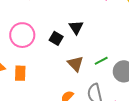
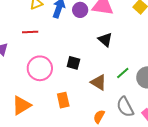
black triangle: (76, 27) -> (105, 40), moved
orange rectangle: (20, 73) -> (63, 100), moved

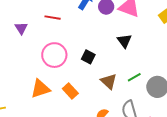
orange rectangle: (63, 100) -> (70, 91), turned -42
orange triangle: (21, 105) -> (40, 89), moved

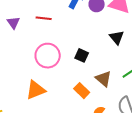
purple triangle: (21, 28) -> (13, 23), moved
orange rectangle: (70, 91) -> (82, 91), moved

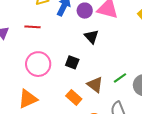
black triangle: (117, 37) -> (91, 37), moved

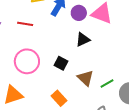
black triangle: (91, 37) -> (83, 40), turned 42
brown triangle: (95, 85) -> (85, 78), moved

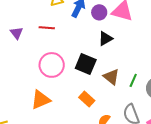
black square: (61, 63) -> (86, 64), size x1.5
green line: (107, 84) -> (133, 80), turned -32

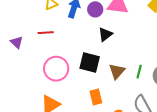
brown triangle: (111, 77) -> (117, 71), turned 42
orange rectangle: (87, 99) -> (96, 97), turned 42

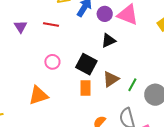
pink circle: (56, 69) -> (52, 62), size x0.6
orange rectangle: (96, 97) -> (86, 88), moved

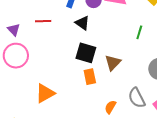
black triangle: (108, 41) -> (82, 23), moved, turned -49
pink circle: (52, 62) -> (16, 56), moved, size x1.6
green line: (132, 85) -> (139, 32), moved

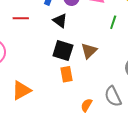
green line: (139, 32) -> (113, 22), moved
brown triangle: (113, 63) -> (89, 51), moved

